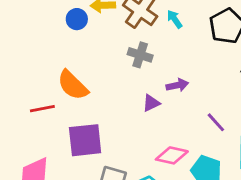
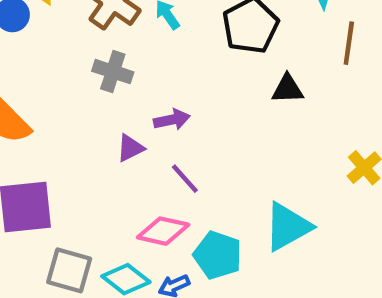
purple line: (216, 122) -> (185, 179), moved

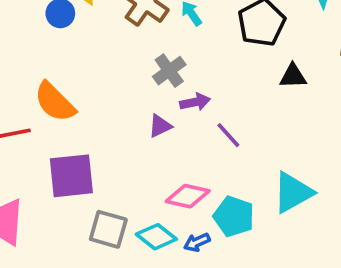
gray cross: (113, 72) -> (169, 71), moved, turned 36
purple line: (185, 179) -> (228, 135), moved

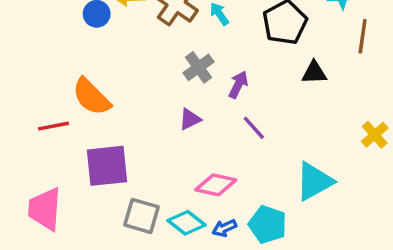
purple arrow: (195, 102) -> (238, 85), moved, turned -52
cyan pentagon: (234, 216) -> (268, 225), moved

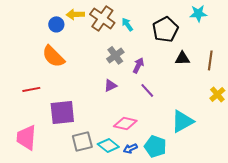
brown line: (363, 36) -> (210, 60), moved
orange semicircle: (91, 97) -> (53, 56), moved
gray square: (142, 216) -> (82, 141), turned -30

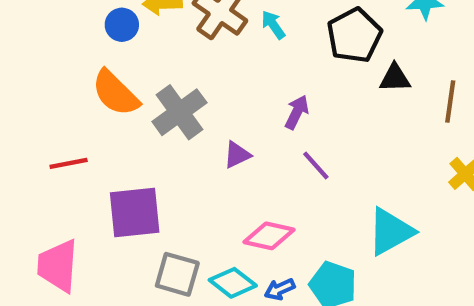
gray cross: (115, 55) -> (179, 112), moved, size x1.4
black triangle: (182, 58) -> (395, 78), moved
gray square: (82, 141) -> (177, 274), turned 30

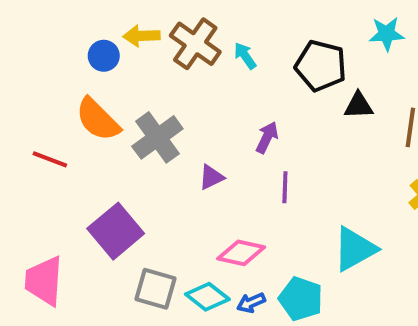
black pentagon: (354, 35) -> (321, 66), turned -30
red line: (69, 163) -> (50, 159), moved, turned 32
purple line: (316, 165) -> (285, 187), turned 44
purple square: (135, 212) -> (116, 231), turned -34

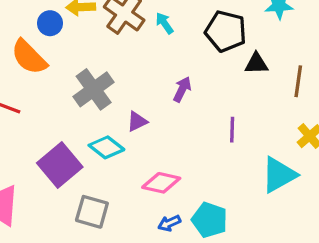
orange semicircle: (98, 119) -> (29, 57), moved
purple line: (285, 187) -> (232, 130), moved
cyan triangle: (355, 249) -> (279, 175), moved
cyan diamond: (207, 297) -> (106, 147), moved

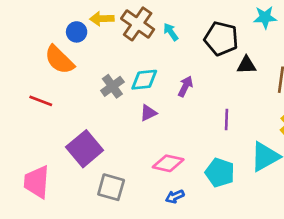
gray cross: (94, 89) -> (112, 86), size x0.7
cyan diamond: (106, 147) -> (144, 80), moved, turned -44
cyan pentagon: (210, 220) -> (220, 173), moved

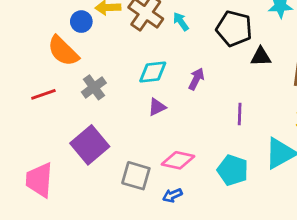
gray cross: (112, 86) -> (94, 87), moved
red line: (41, 101) -> (43, 94), turned -40
gray square: (111, 187) -> (136, 176), moved
blue arrow: (175, 196) -> (172, 195), moved

